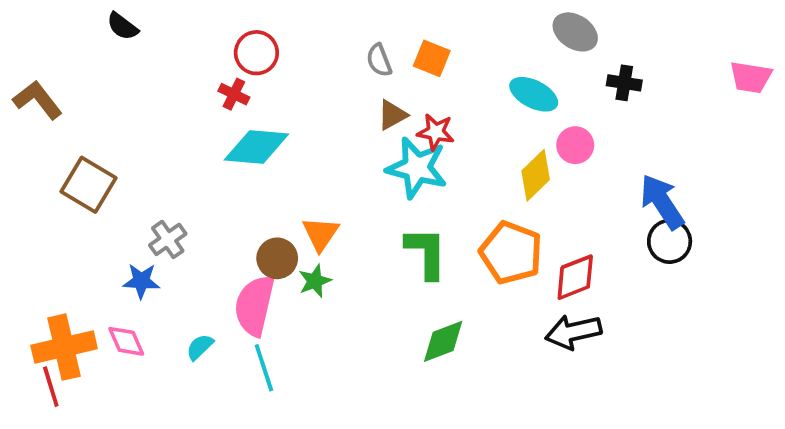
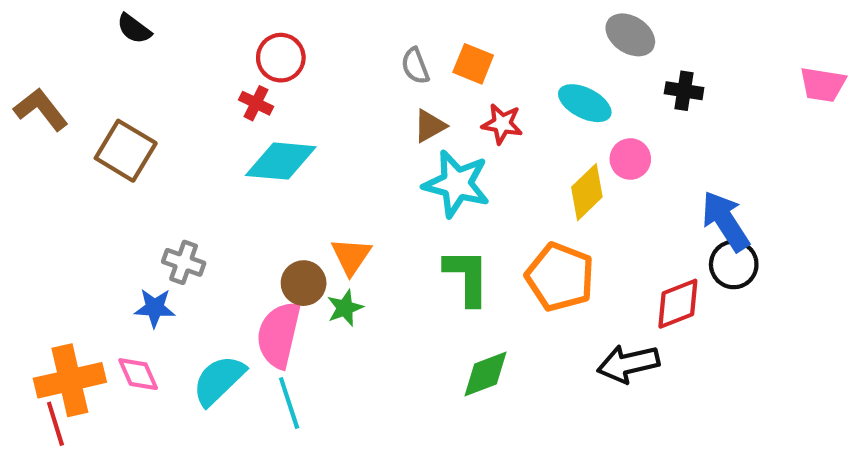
red star: (436, 132) -> (502, 124), moved
brown square: (89, 185) -> (126, 151), moved
gray cross: (168, 239) -> (184, 262), turned -36
red diamond: (575, 277) -> (678, 304), moved
cyan semicircle: (200, 347) -> (219, 380), size x1.8

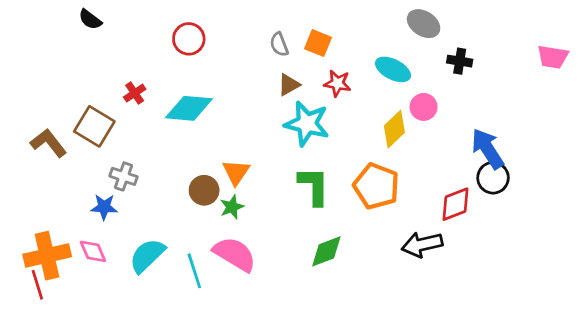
red cross: (256, 103) -> (135, 93), moved, turned 30
brown L-shape: (41, 109) -> (48, 143), moved
brown square: (126, 151) -> (94, 126), moved
pink semicircle: (279, 335) -> (235, 254), moved, turned 108

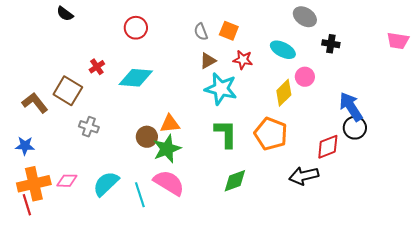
orange triangle: (236, 172) -> (170, 124), turned 50
blue star: (104, 207) -> (25, 146), moved
green star: (232, 207) -> (167, 149), size x1.6
pink diamond: (93, 251) -> (67, 181), turned -65

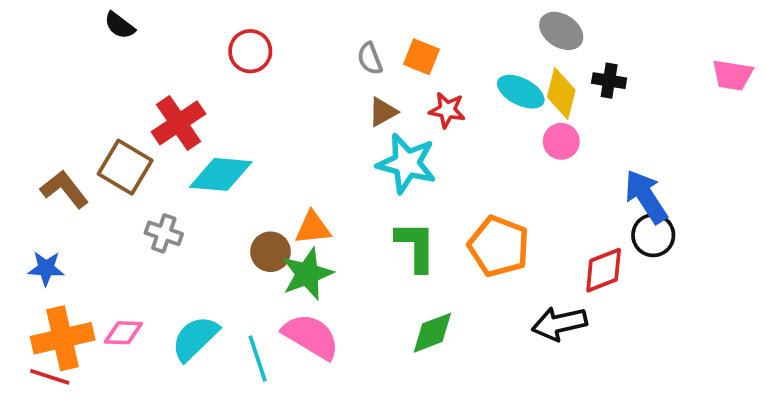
red cross: (97, 67) -> (178, 123), size x1.8
cyan diamond: (136, 78) -> (221, 174), moved
yellow diamond: (284, 93) -> (561, 94), moved, turned -32
red line: (27, 205) -> (50, 377), turned -55

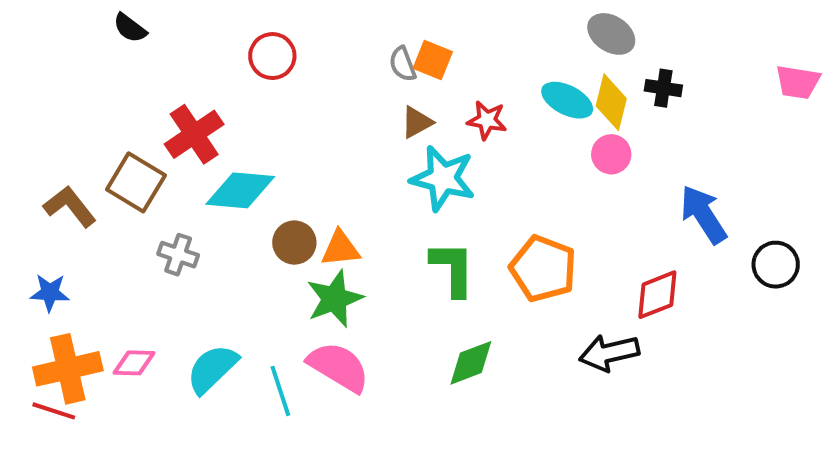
orange square: (421, 57) -> (433, 60), moved
black circle: (653, 235) -> (776, 265), moved
brown circle: (270, 252) -> (294, 243), moved

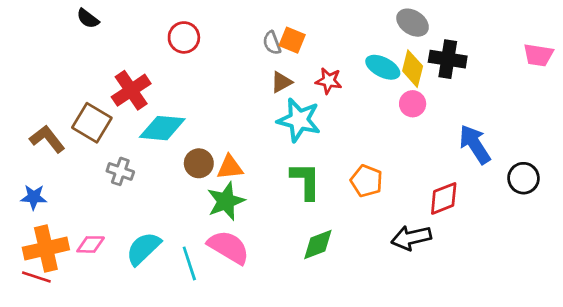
black cross: (663, 88) -> (448, 59), size x1.5
orange pentagon: (543, 269) -> (367, 181), size x0.7

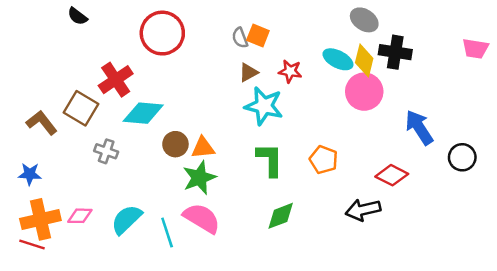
red circle: (184, 37) -> (162, 33), size x1.6
pink circle: (413, 104) -> (364, 92), size x1.6
red diamond: (444, 198) -> (392, 175), turned 48

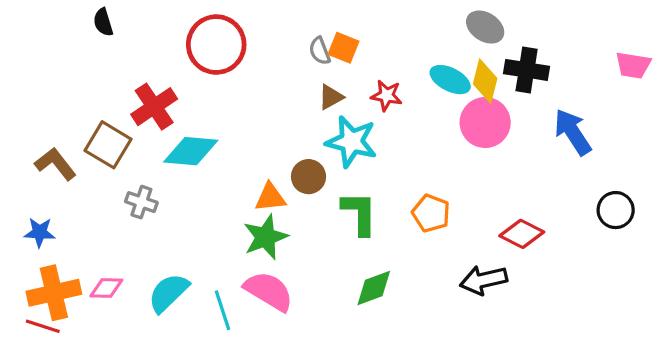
black semicircle: (77, 16) -> (103, 22), turned 36
blue arrow: (419, 127) -> (573, 132), moved
brown circle: (175, 144) -> (308, 177), moved

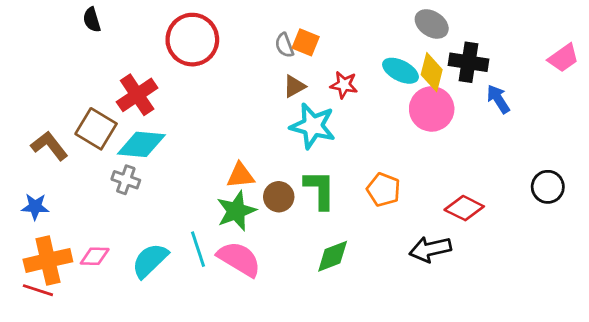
pink trapezoid: (633, 65) -> (563, 58), turned -44
blue arrow: (573, 132) -> (498, 99), moved, size x0.7
cyan diamond: (191, 151) -> (141, 144), moved
brown circle: (308, 177) -> (279, 197), moved
cyan line: (223, 310) -> (198, 249), moved

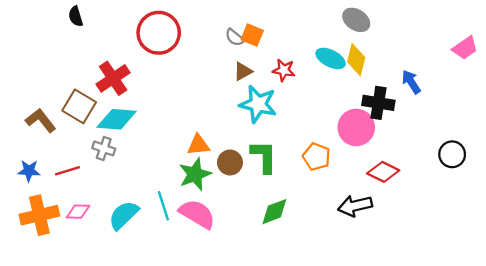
gray semicircle: (284, 45) -> (235, 37), turned -30
black cross: (468, 62) -> (378, 103), moved
pink circle: (432, 109) -> (356, 127), moved
red line: (38, 290) -> (67, 171), moved, turned -35

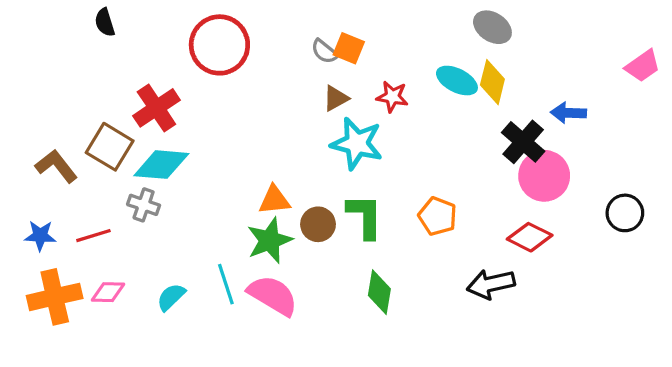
blue arrow: (411, 82) -> (568, 113), turned -55
black cross: (378, 103) -> (523, 142), turned 32
pink circle: (356, 127) -> (544, 176), moved
green diamond: (274, 212) -> (379, 292), turned -60
cyan semicircle: (124, 215) -> (171, 297), size x0.7

